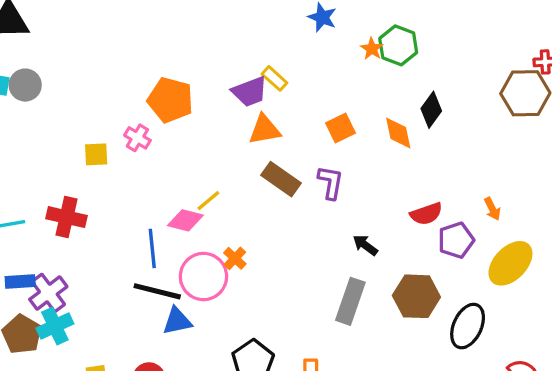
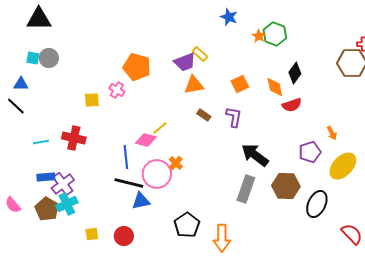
brown rectangle: (281, 179) -> (204, 115), size x0.6
red semicircle: (426, 214) -> (292, 105), moved
black arrow: (365, 245) -> (255, 155), size x1.8

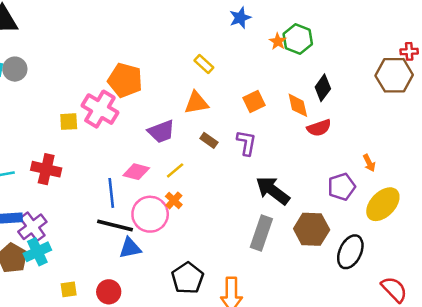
blue star: (229, 17) -> (240, 18), turned 30
purple trapezoid: (185, 62) -> (161, 132), moved
pink cross: (117, 90) -> (100, 109), size x1.8
yellow line: (160, 128) -> (175, 170), moved

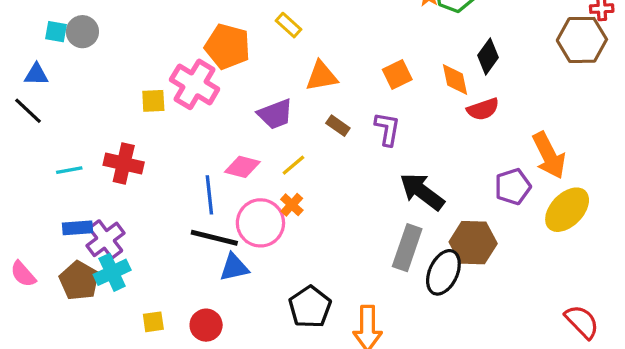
yellow rectangle: (204, 64) -> (288, 25), moved
orange arrow: (369, 163) -> (549, 155), size x2.0
black ellipse: (350, 252) -> (443, 272), moved

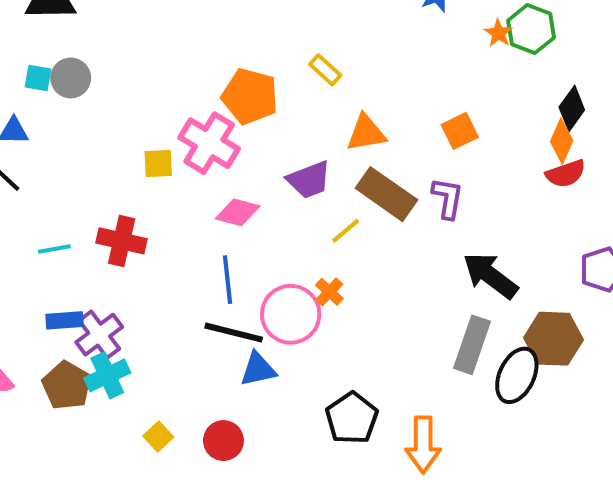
orange diamond: (455, 79) -> (562, 141), moved, turned 36
brown rectangle: (338, 126) -> (386, 194), size x2.0
yellow line: (293, 165) -> (346, 231), moved
pink diamond: (242, 167) -> (238, 212), moved
yellow square: (153, 322) -> (158, 436), turned -35

